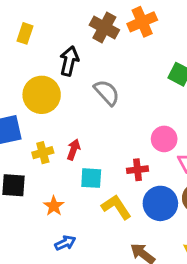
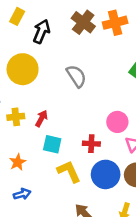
black arrow: (69, 61) -> (41, 31), moved

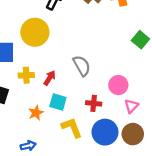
gray semicircle: (76, 76) -> (82, 66), moved
orange star: (18, 162) -> (36, 113), moved

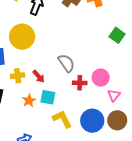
red arrow: (50, 78) -> (39, 76), turned 112
red cross: (94, 103) -> (80, 83), moved
orange star: (36, 113) -> (29, 101), moved

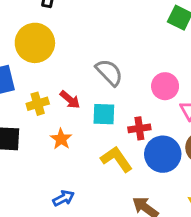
red cross: (80, 83) -> (139, 128), moved
cyan square: (48, 97) -> (104, 114), moved

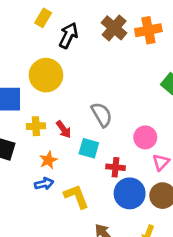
yellow L-shape: (116, 159) -> (76, 196), moved
blue arrow: (64, 198) -> (44, 184), moved

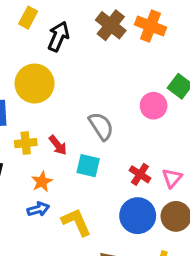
orange cross: (148, 30) -> (150, 26), turned 35
pink circle: (145, 137) -> (154, 106), moved
red cross: (115, 167) -> (140, 174), moved, turned 30

